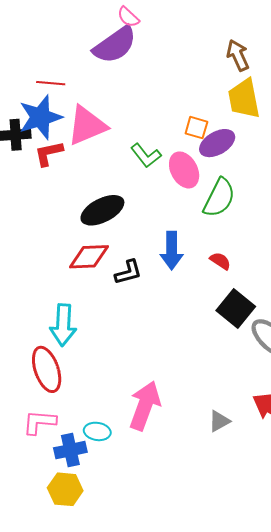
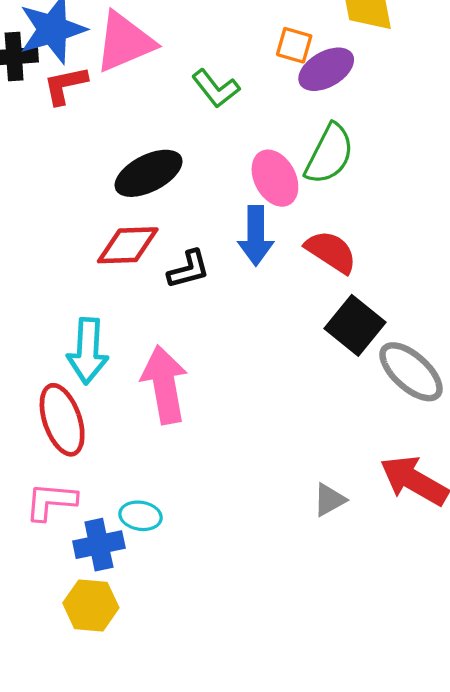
pink ellipse: (184, 170) -> (275, 178), moved
red semicircle: (220, 261) -> (331, 252), size x1.6
pink arrow: (145, 406) -> (165, 385), moved, turned -30

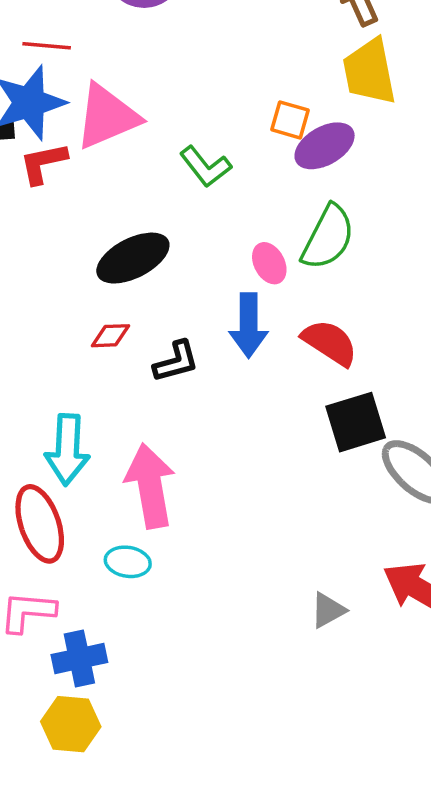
pink ellipse: (275, 178) -> (269, 263), size x0.7
red diamond: (128, 245) -> (110, 336), size x0.6
black square: (355, 325) -> (356, 422), turned 34
cyan ellipse: (141, 516) -> (128, 562), moved

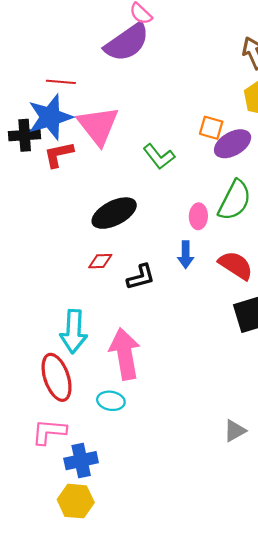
pink triangle: (107, 117) -> (98, 126), turned -45
pink ellipse: (269, 263) -> (198, 216), turned 30
blue arrow: (249, 325) -> (186, 255), size x0.7

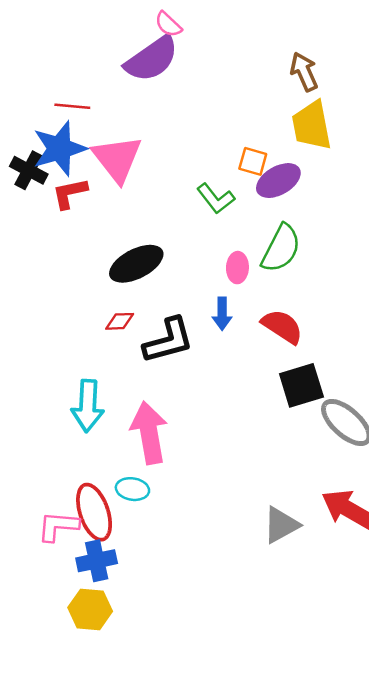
black cross: (25, 135) -> (29, 170), turned 32
green L-shape: (159, 157) -> (216, 198), moved
black L-shape: (141, 277) -> (168, 341), size x1.5
red ellipse: (57, 377) -> (94, 512), moved
gray triangle: (235, 431) -> (281, 525), size x1.4

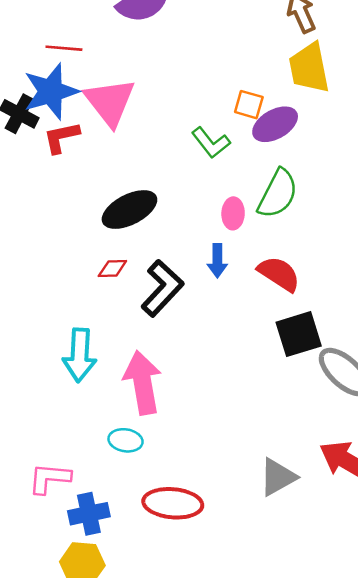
black L-shape: (168, 341) -> (162, 288), turned -32
red ellipse: (94, 512) -> (173, 503), moved, turned -66

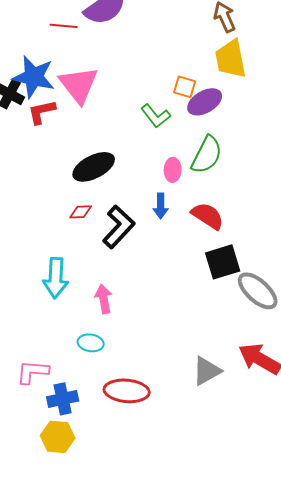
red line: (64, 48) -> (64, 26), moved
blue star: (51, 91) -> (34, 77), turned 30
pink arrow: (143, 383) -> (104, 299), size x0.6

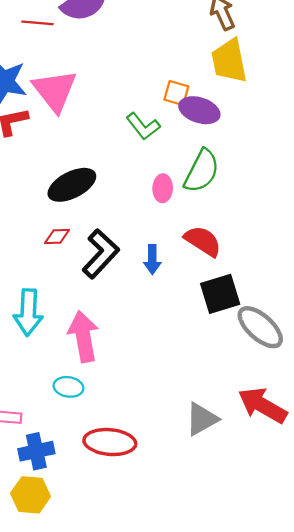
purple ellipse: (205, 102) -> (199, 110), turned 48
blue arrow: (161, 206) -> (152, 259), moved
pink arrow: (104, 299) -> (83, 336), size x1.5

